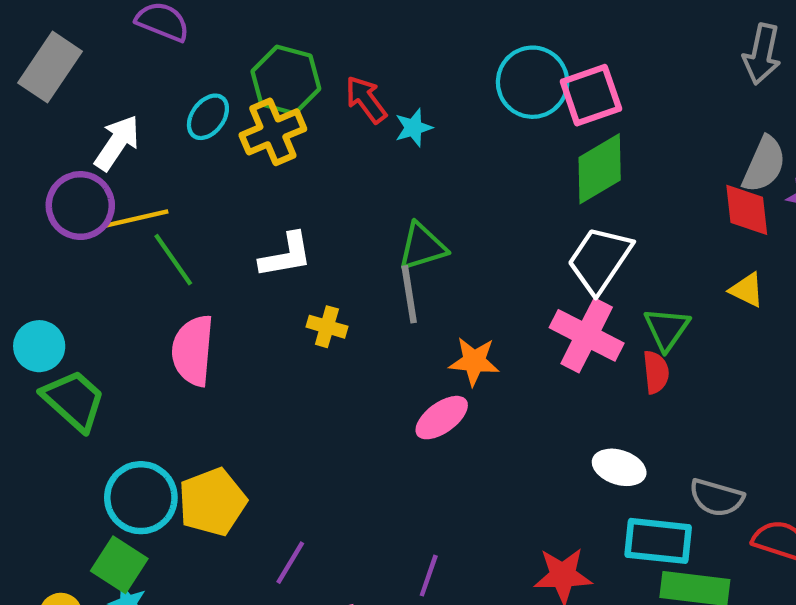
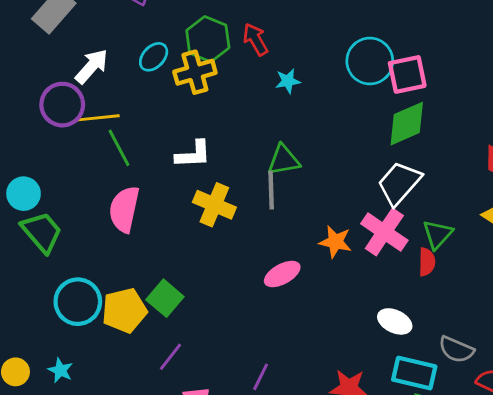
red arrow: (366, 99) -> (255, 39), moved
yellow cross: (327, 327) -> (214, 205), size x1.6
orange star: (474, 361) -> (335, 242), moved
green square: (119, 565) -> (165, 298), moved

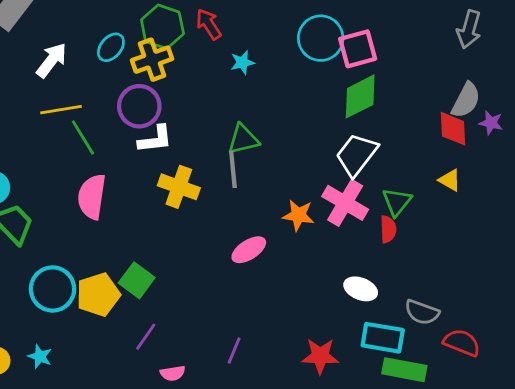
purple circle: (62, 105) -> (139, 106), moved

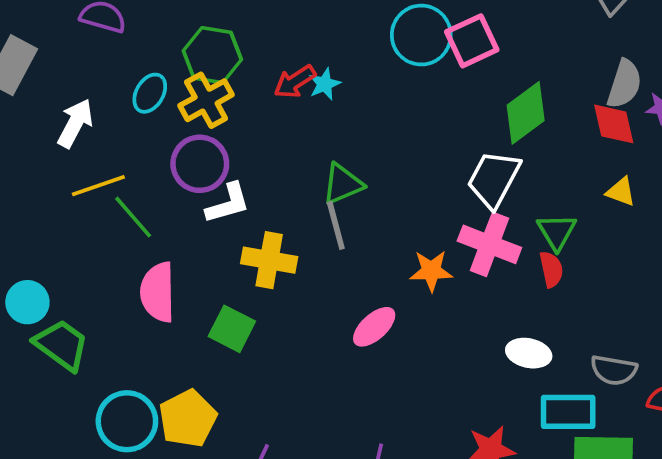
red arrow: (209, 24) -> (295, 82), moved, turned -80
green diamond: (360, 96) -> (526, 113), moved
green square: (137, 280) -> (232, 329), moved

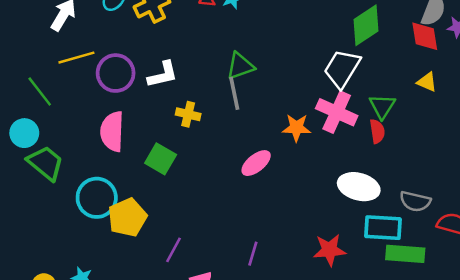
purple circle: (200, 164) -> (116, 73), moved
green line: (133, 217) -> (40, 91), moved
yellow cross: (269, 260) -> (188, 114), size x0.7
white ellipse: (529, 353) -> (359, 187), size x1.4
cyan circle: (127, 421) -> (97, 198), moved

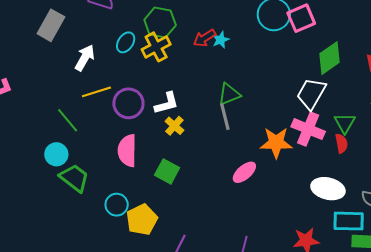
yellow cross: (188, 114) -> (174, 126), moved, turned 30
orange star: (297, 128) -> (276, 143), size x1.4
cyan circle: (97, 198) -> (117, 205), size x0.7

